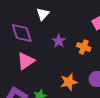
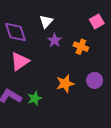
white triangle: (43, 14) -> (46, 21), moved

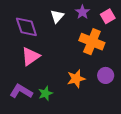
purple star: (55, 40) -> (82, 12), moved
orange cross: (81, 47) -> (92, 42), size x1.6

